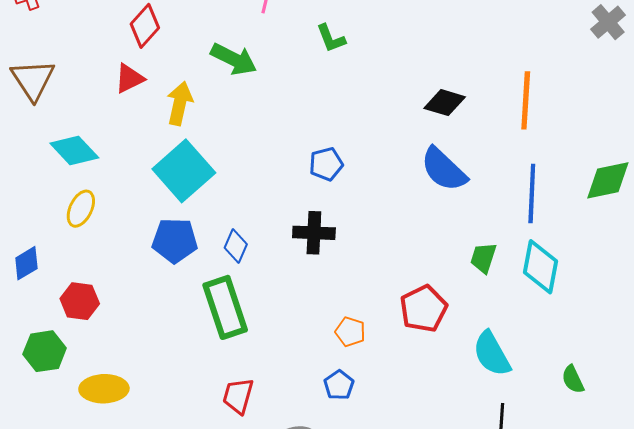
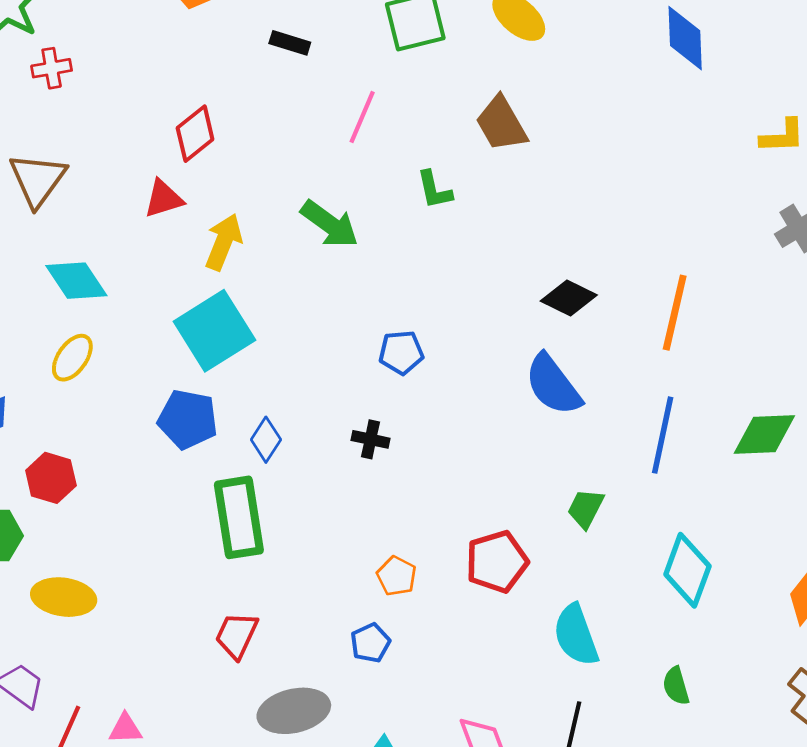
green arrow: (234, 59) -> (330, 224), moved
black cross: (314, 233) -> (371, 439), size x0.7
cyan diamond: (541, 267) -> (687, 570), moved

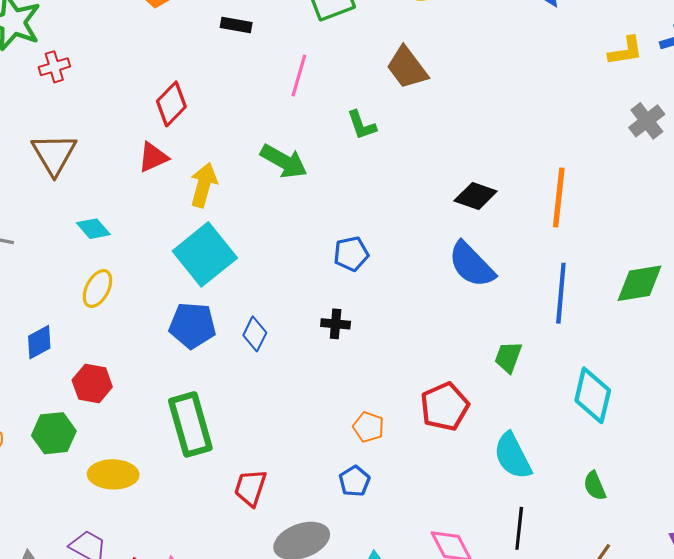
cyan diamond: (76, 281) -> (93, 229), size x0.7
green rectangle: (239, 517) -> (190, 424), moved

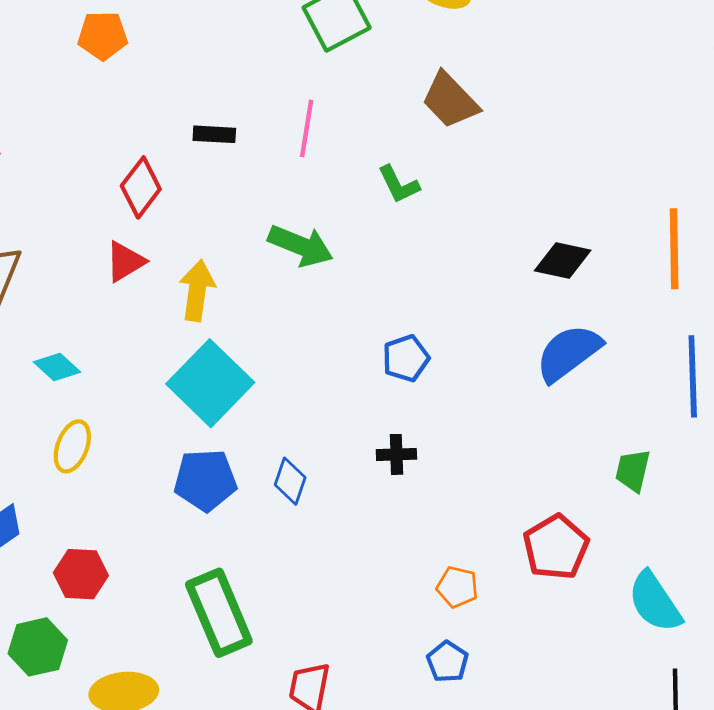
black rectangle: (236, 25) -> (214, 134), moved
blue semicircle: (472, 265) -> (568, 353), turned 104

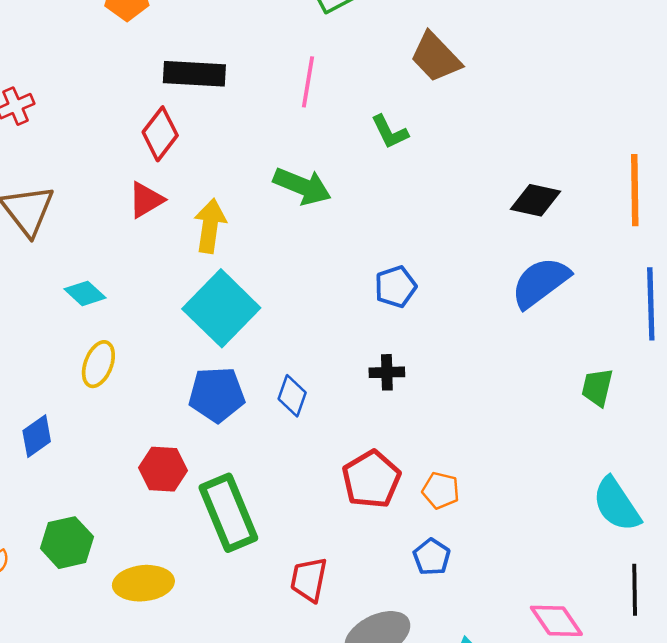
black rectangle: (214, 134) -> (194, 74), moved, size x1.6
red pentagon: (556, 547) -> (371, 479), moved
red hexagon: (81, 574) -> (163, 469), moved

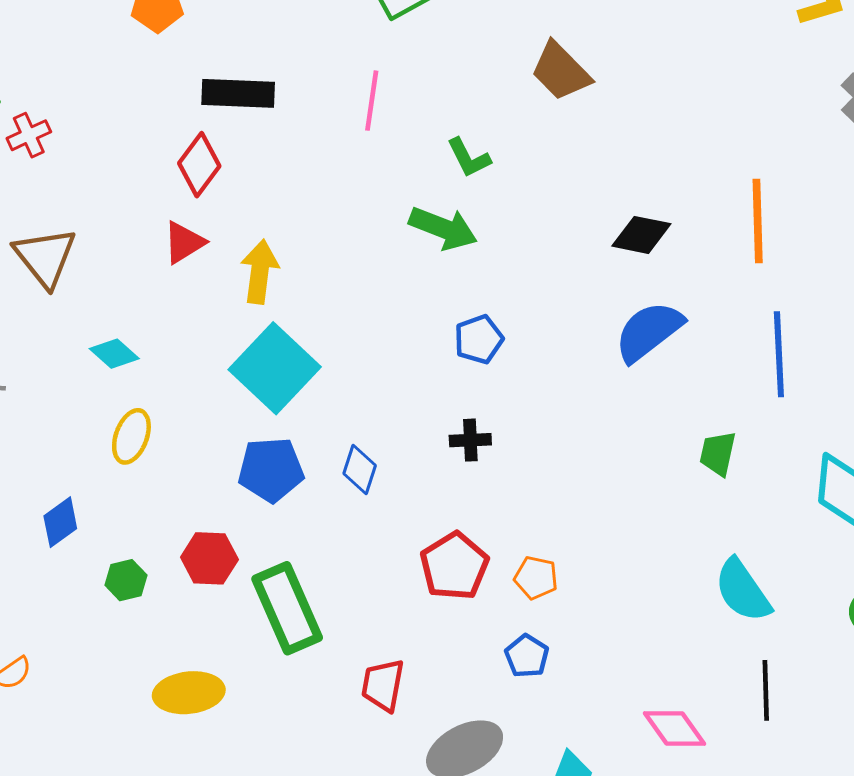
brown trapezoid: (436, 57) -> (561, 71), moved
green arrow: (302, 186) -> (443, 228), moved
green hexagon: (67, 543) -> (126, 580), moved, size x0.7

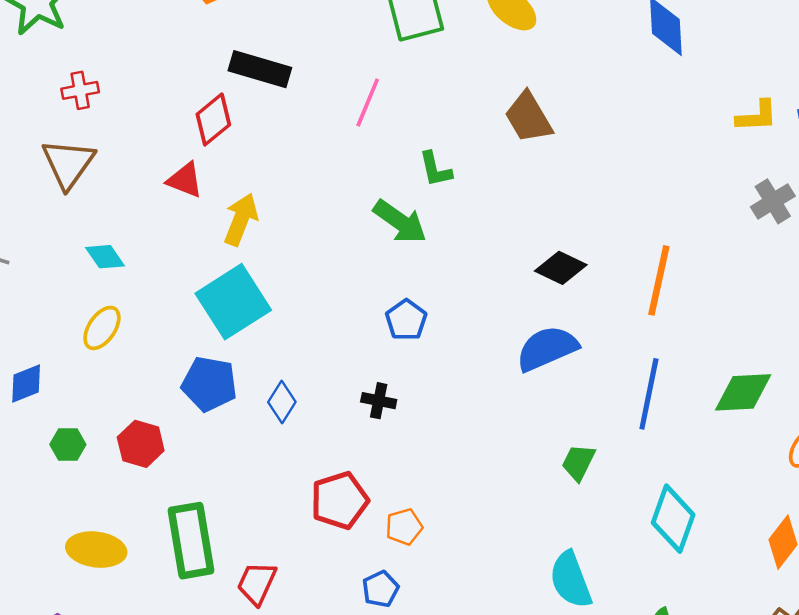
red cross: (29, 135) -> (80, 90), moved
red triangle: (184, 242) -> (185, 180), turned 39
blue pentagon: (479, 339) -> (406, 320), turned -30
orange pentagon: (536, 578) -> (404, 527), turned 30
green rectangle: (287, 608) -> (191, 541), moved

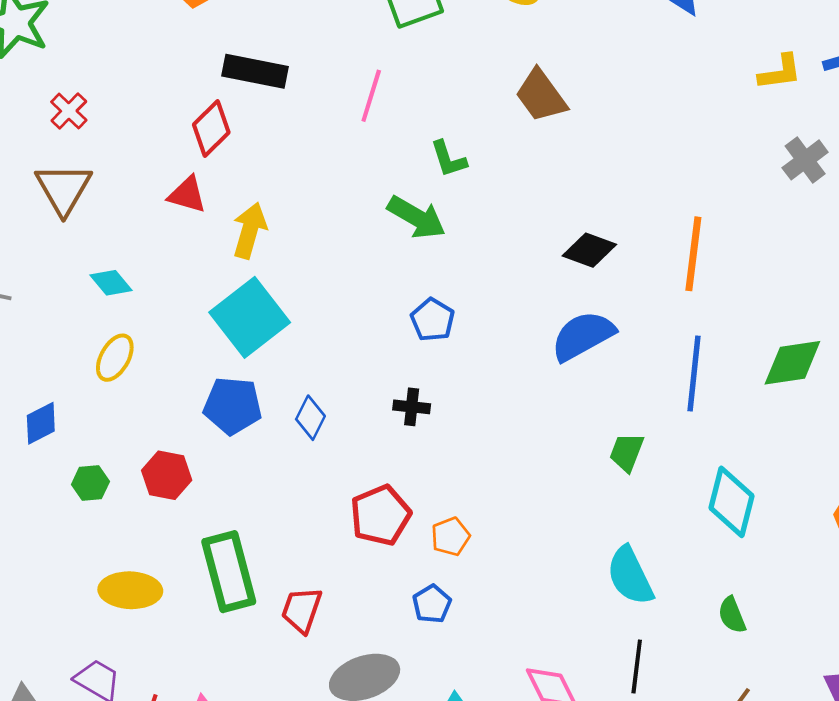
red cross: (80, 90) -> (69, 111), turned -30

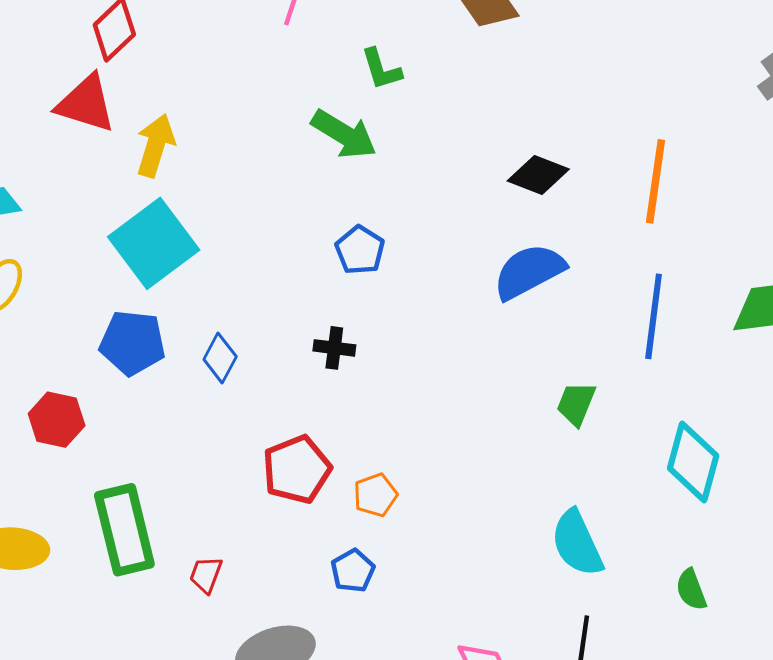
red triangle: (187, 195) -> (86, 104), size x1.4
red trapezoid: (302, 610) -> (206, 575), size x0.7

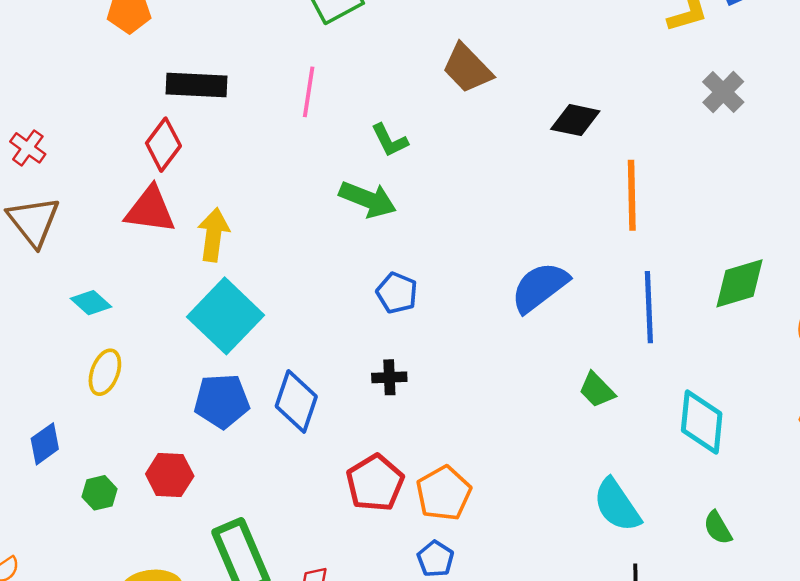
black diamond: (538, 175) -> (575, 120), moved
blue diamond: (220, 358) -> (296, 401), size x1.5
green trapezoid: (576, 404) -> (597, 390), turned -57
orange pentagon: (375, 495) -> (444, 493), size x1.5

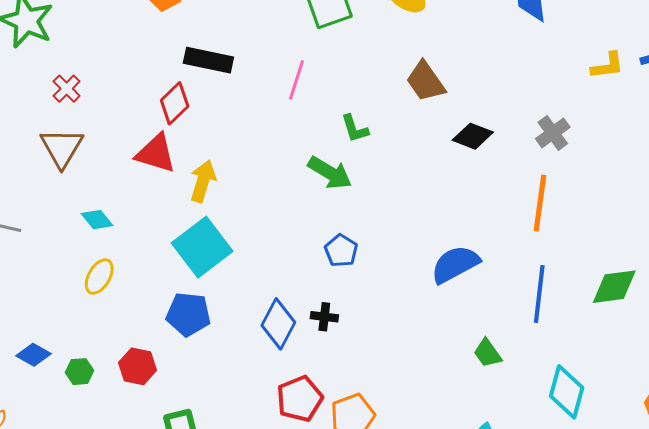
gray cross: (723, 92) -> (553, 133), moved
black diamond: (575, 120) -> (473, 136), moved
blue diamond: (296, 401) -> (278, 324), moved
blue diamond: (45, 444) -> (33, 355), moved, turned 56

